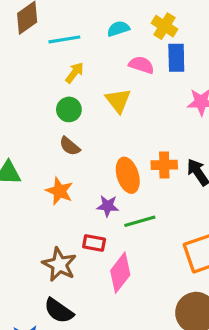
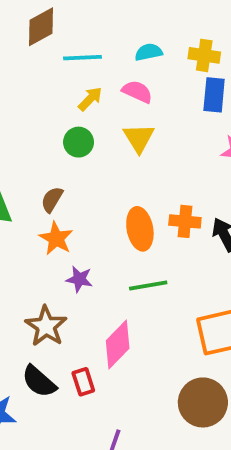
yellow cross: (164, 26) -> (204, 55), turned -30
pink semicircle: (141, 65) -> (137, 92), moved
brown semicircle: (70, 146) -> (52, 199), moved, turned 75
purple star: (108, 206) -> (79, 279), moved
red rectangle: (94, 243) -> (83, 382), moved, turned 55

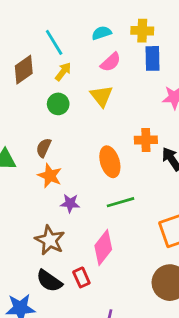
brown diamond: (41, 27) -> (24, 70), moved
cyan line: (82, 58) -> (54, 42), turned 68
pink semicircle: (137, 92) -> (111, 62), moved, turned 120
orange cross: (185, 221) -> (146, 140), moved

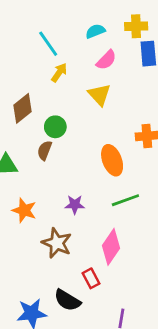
brown diamond: (24, 70) -> (23, 108), moved
green circle: (58, 104) -> (55, 127), moved
orange star: (50, 176) -> (24, 210), moved
black semicircle: (49, 281) -> (67, 300), moved

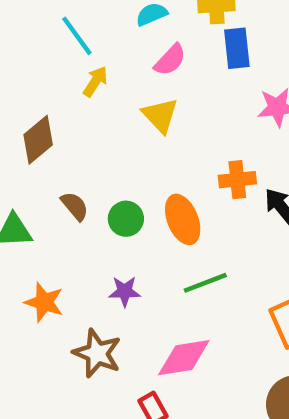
green circle: (55, 127) -> (126, 219), moved
brown semicircle: (45, 150) -> (75, 206), turned 120
pink diamond: (111, 247) -> (184, 358), turned 48

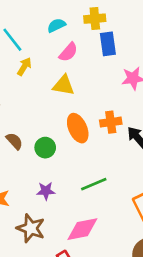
yellow triangle: (160, 115) -> (64, 85), turned -35
orange ellipse: (183, 219) -> (78, 128), moved

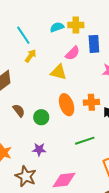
yellow cross: (95, 19) -> (76, 25), moved
pink semicircle: (68, 52) -> (72, 53), moved
green line: (94, 184) -> (85, 141), moved

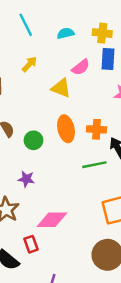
yellow cross: (76, 25) -> (102, 33), moved
cyan line: (23, 35) -> (26, 25), moved
green line: (85, 141) -> (94, 165), moved

